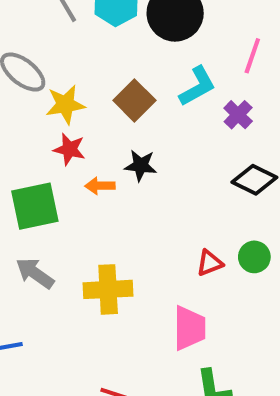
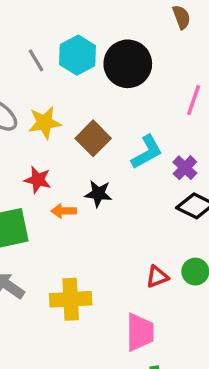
cyan L-shape: (197, 86) -> (147, 152), moved
yellow star: (65, 105) -> (45, 123), moved
purple cross: (238, 115) -> (185, 168), moved

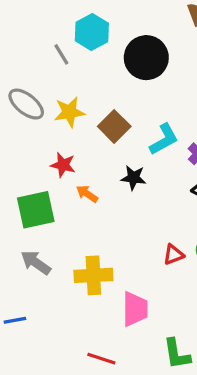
cyan hexagon: (78, 55) -> (92, 32), moved
black star: (98, 194) -> (133, 178), moved
orange arrow: (64, 211) -> (87, 194), turned 35
pink trapezoid: (140, 332) -> (135, 309), moved

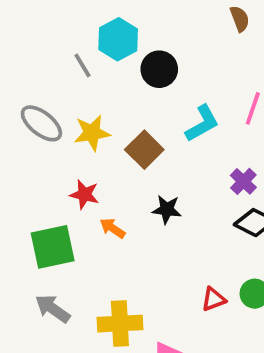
black circle: (146, 58) -> (159, 69), moved, size x0.7
cyan L-shape: (164, 139) -> (202, 123), moved

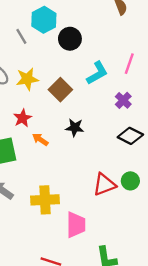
purple cross: (243, 181) -> (123, 100), moved
red star: (84, 194) -> (23, 118), turned 30
red triangle: (213, 299) -> (104, 184), size x1.5

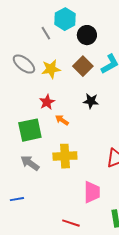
brown square: (60, 90) -> (83, 66), moved
black star: (75, 128) -> (91, 101), moved
yellow cross: (45, 200) -> (65, 156), moved

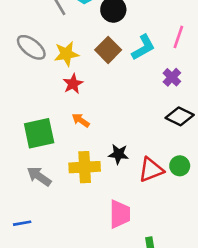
black star: (91, 101) -> (118, 154), moved
red star: (47, 102) -> (73, 84), moved

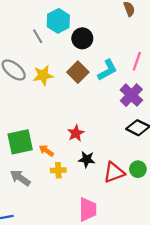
purple cross: (172, 77) -> (131, 95), size x1.5
red star: (73, 84) -> (76, 133), moved
orange arrow: (81, 120) -> (46, 151), moved
yellow cross: (85, 167) -> (58, 170), size x0.6

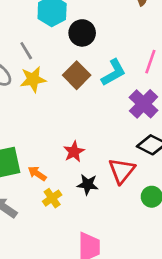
gray line: (38, 36) -> (26, 51), moved
yellow cross: (58, 170) -> (52, 198), turned -32
red triangle: (114, 172) -> (122, 171), moved, turned -30

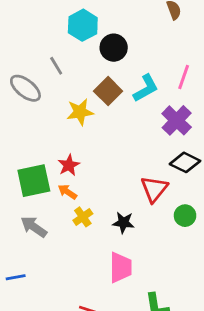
yellow star: (33, 79) -> (80, 112), moved
red star: (74, 152) -> (69, 165), moved
black star: (88, 184) -> (123, 223), moved

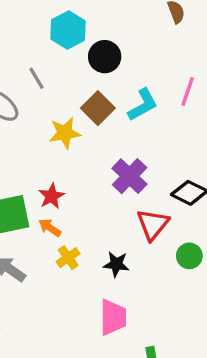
purple cross: (177, 120) -> (130, 176), moved

